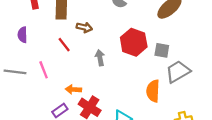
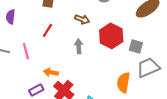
brown arrow: (84, 27) -> (82, 19), moved
red line: (64, 45) -> (47, 30), turned 64

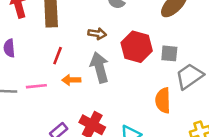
gray arrow: (79, 46) -> (100, 67), size x1.6
pink line: (26, 51) -> (36, 86), turned -70
orange arrow: (51, 72) -> (71, 80), moved

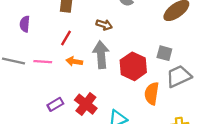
red hexagon: (137, 47) -> (133, 66), moved

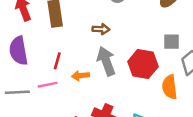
purple semicircle: (25, 24) -> (18, 51), size x1.6
red line: (66, 38) -> (57, 61), moved

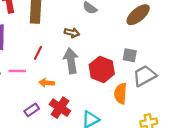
red line: (57, 61) -> (38, 53), moved
orange arrow: (80, 76) -> (47, 83), moved

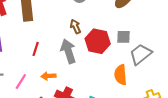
brown arrow: (72, 33) -> (75, 27), moved, turned -120
red hexagon: (102, 69) -> (98, 41), moved
pink line: (17, 71) -> (21, 82), moved, turned -49

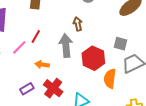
red hexagon: (98, 41) -> (93, 58), moved
pink line: (21, 82) -> (19, 47), moved

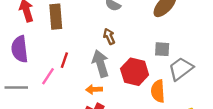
orange arrow: (42, 65) -> (94, 89), moved

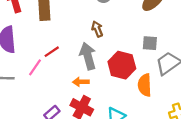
red line: (64, 60) -> (52, 52), turned 35

